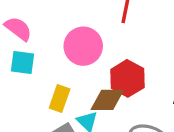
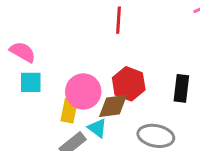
pink circle: (83, 46) -> (83, 92), moved

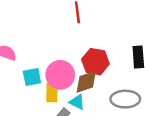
cyan square: (31, 82) -> (32, 77), moved

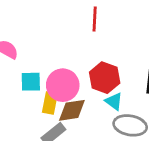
brown diamond: (86, 82) -> (72, 110), moved
cyan triangle: (77, 102) -> (114, 101), moved

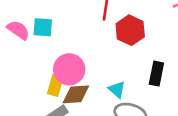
red hexagon: (105, 78) -> (130, 30), moved
cyan square: (31, 82) -> (43, 27), moved

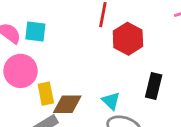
pink circle: (69, 69) -> (21, 71), moved
yellow rectangle: (55, 85) -> (46, 94), turned -30

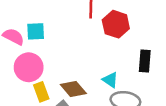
yellow rectangle: (46, 94) -> (41, 92), moved
brown diamond: (67, 104) -> (73, 89), turned 60

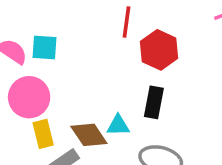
black rectangle: (145, 61) -> (154, 102), moved
cyan triangle: (110, 80) -> (118, 125), moved, turned -42

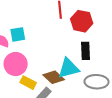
cyan triangle: (118, 125) -> (69, 68), size x1.6
yellow rectangle: (43, 134) -> (28, 83), turned -35

